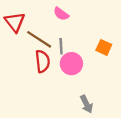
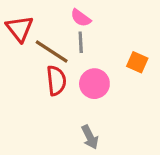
gray line: (61, 46) -> (81, 42), moved
gray arrow: (86, 104) -> (90, 137), moved

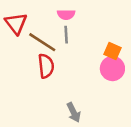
pink semicircle: (81, 18) -> (66, 15), turned -36
pink circle: (94, 84) -> (112, 69), moved

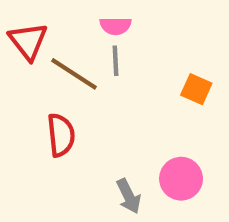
red semicircle: (46, 66) -> (61, 135), moved
pink circle: (112, 69) -> (181, 179), moved

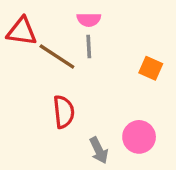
red triangle: (28, 41) -> (22, 31), turned -44
red semicircle: (61, 135) -> (64, 112), moved

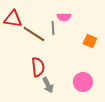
pink semicircle: (89, 20) -> (64, 17), moved
gray arrow: (99, 150) -> (48, 85), moved

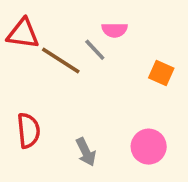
gray line: (53, 28) -> (95, 50), turned -40
red semicircle: (38, 67) -> (28, 130), moved

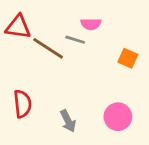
gray line: (95, 50) -> (75, 40), turned -30

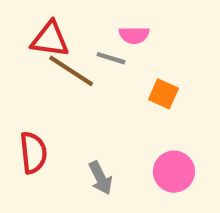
red triangle: (18, 27) -> (50, 39), moved
orange square: (128, 58) -> (163, 94), moved

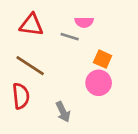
brown line: (71, 71) -> (30, 66), moved
pink circle: (174, 172) -> (99, 83), moved

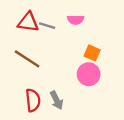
gray line: (70, 37) -> (47, 26), moved
red semicircle: (21, 96) -> (33, 100), moved

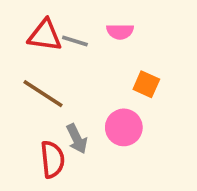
pink circle: (89, 74) -> (124, 127), moved
gray arrow: (57, 100) -> (77, 139), moved

